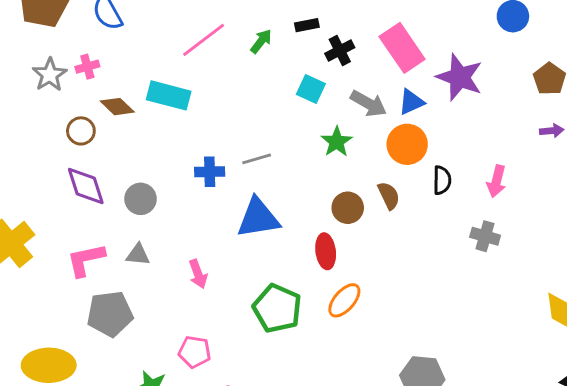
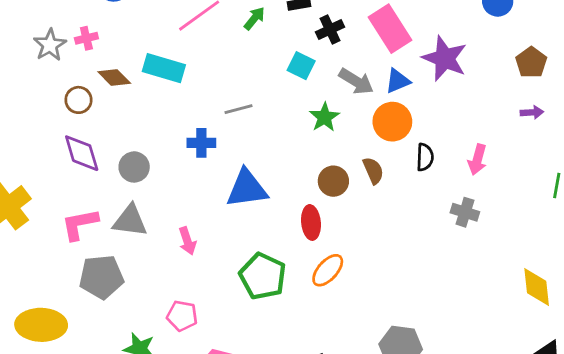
gray line: (257, 159) -> (238, 109), moved
gray triangle: (138, 255) -> (130, 221), size x1.5

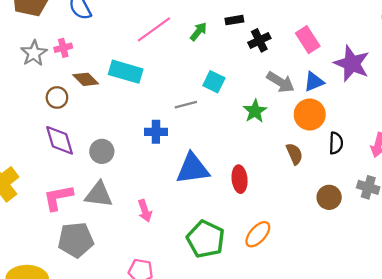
pink rectangle: (390, 29) -> (308, 40), size x0.7
cyan square: (301, 66) -> (214, 82), moved
brown circle: (333, 181) -> (329, 197), moved
red ellipse: (311, 222) -> (240, 179), moved

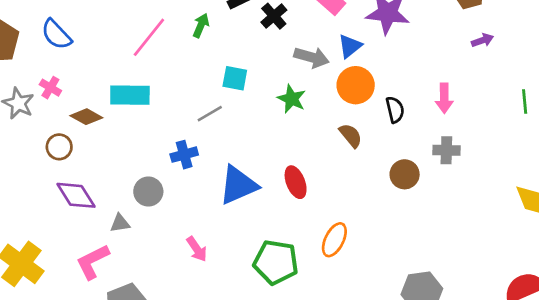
pink cross: (63, 48) -> (50, 88), turned -30
gray circle: (102, 151) -> (148, 192), moved
gray triangle: (99, 195) -> (120, 223), moved, size x0.6

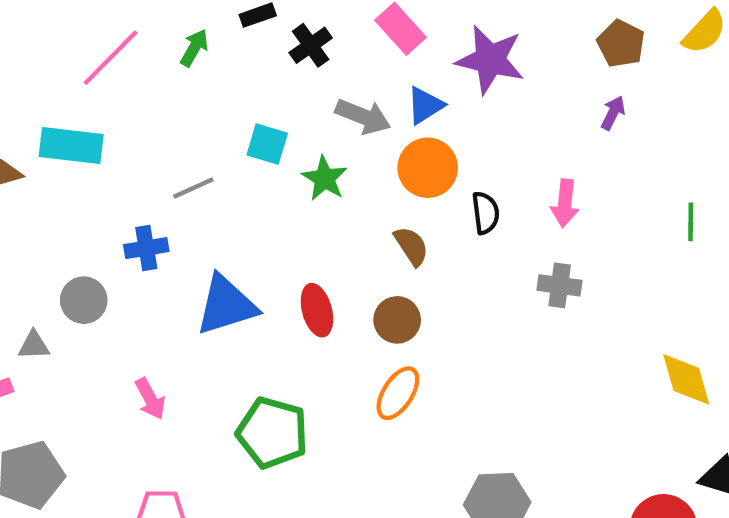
purple arrow: (482, 40) -> (613, 113), moved, turned -50
cyan square: (235, 78) -> (267, 144), moved
brown circle: (405, 174) -> (397, 320), moved
orange ellipse: (334, 240) -> (398, 393), moved

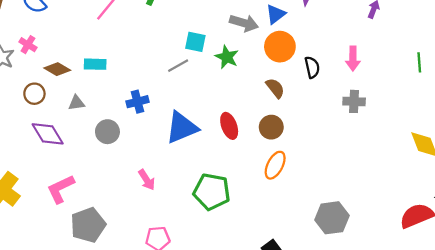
cyan rectangle: (71, 145) -> (95, 64), moved, size x0.7
gray line: (193, 188) -> (178, 66), moved
gray triangle: (34, 345) -> (76, 103), moved

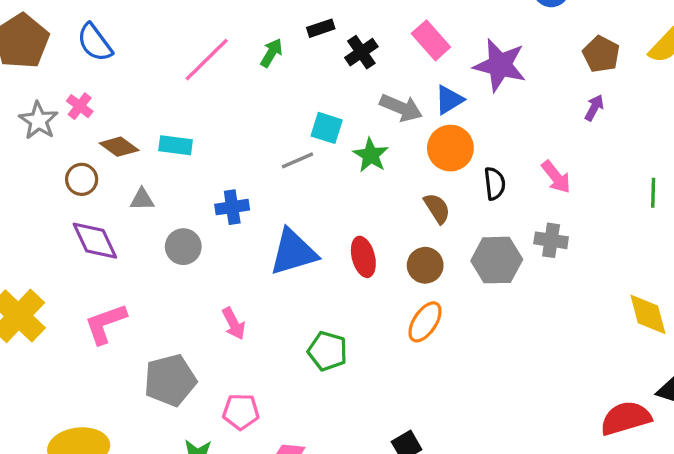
pink arrow: (353, 59) -> (556, 177), turned -45
green pentagon: (212, 192) -> (328, 351), size x0.7
gray hexagon: (332, 218) -> (497, 260), moved
gray pentagon: (88, 225) -> (170, 380), moved

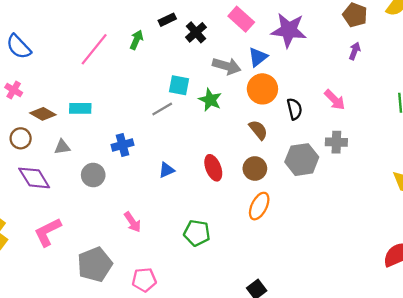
blue triangle: (293, 252) -> (166, 170), size x0.5

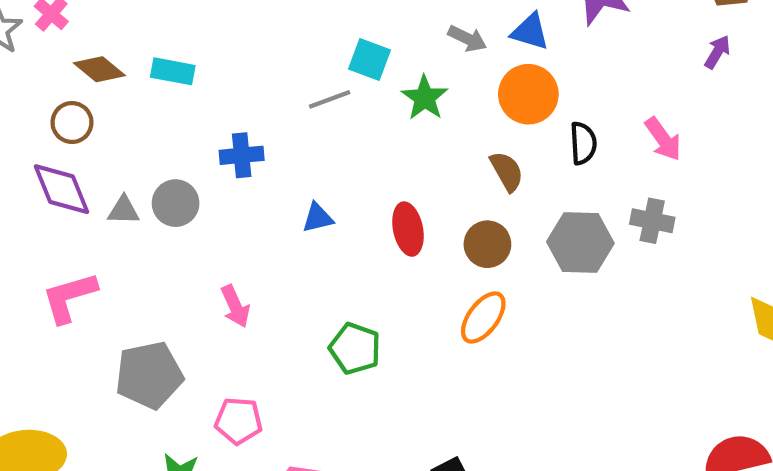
blue triangle: (258, 57) -> (530, 32), turned 45
gray arrow: (227, 66) -> (467, 39), size x0.7
brown circle: (21, 138) -> (72, 122), moved
gray triangle: (62, 147) -> (124, 210), moved

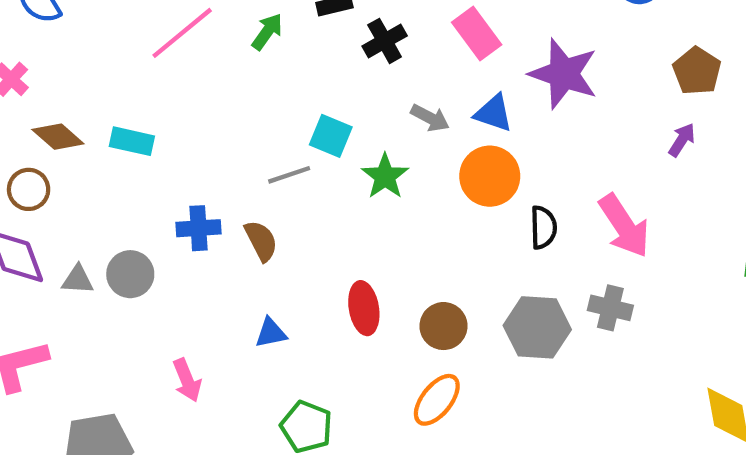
pink arrow: (663, 139) -> (624, 226), size x1.4
brown semicircle: (507, 171) -> (261, 241), moved
blue triangle: (318, 218) -> (271, 333), moved

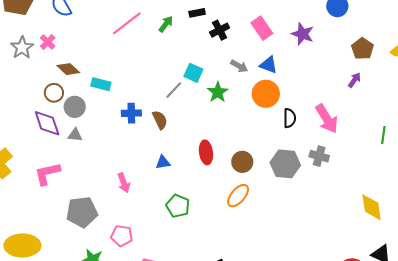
purple star: (564, 74) -> (303, 34), moved, size x0.7
cyan rectangle: (132, 141) -> (101, 84), moved
gray line: (289, 175) -> (174, 90), turned -30
gray circle: (130, 274) -> (75, 107), moved

